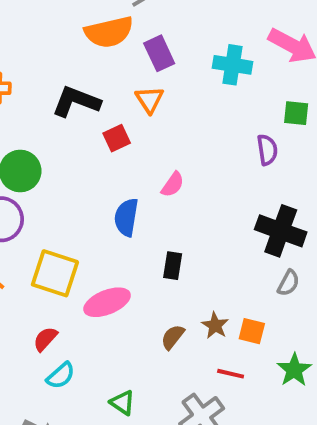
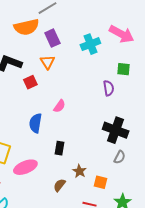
cyan cross: (232, 65) -> (90, 44), turned -30
brown star: (215, 325) -> (79, 171), moved

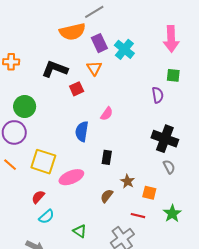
pink arrow: (122, 34) -> (171, 39), turned 60
cyan cross: (90, 44) -> (124, 49), moved, turned -30
gray semicircle: (120, 157) -> (169, 167), turned -56

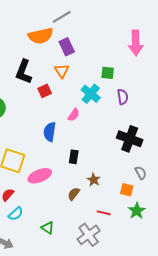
cyan cross: (124, 49) -> (91, 94), moved
black L-shape: (55, 69) -> (24, 72), turned -90
green square: (173, 75) -> (108, 73), moved
gray semicircle: (169, 167) -> (141, 173), moved
orange square: (149, 193) -> (127, 190), moved

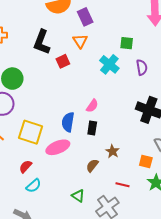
pink semicircle: (74, 115) -> (92, 106), moved
blue semicircle: (50, 132) -> (68, 122), moved
green triangle: (48, 228) -> (78, 196), moved

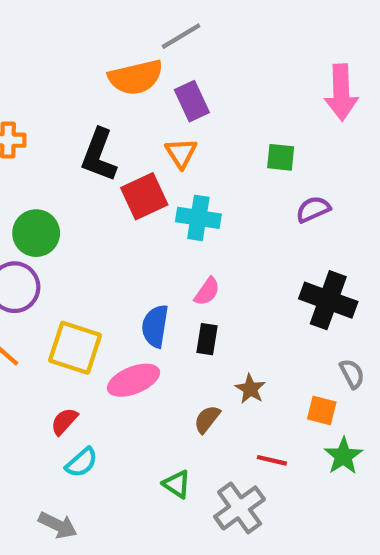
red square: (63, 61) -> (144, 196), size x1.5
cyan cross: (109, 64) -> (198, 218), moved, turned -30
purple semicircle: (142, 67) -> (313, 209), turned -105

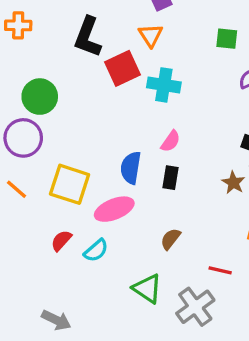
brown star: (250, 389) -> (233, 183), moved
cyan semicircle: (82, 462) -> (96, 250), moved
green triangle: (177, 484) -> (147, 289), size x1.4

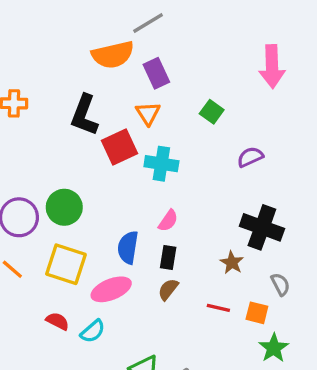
green square: (227, 39) -> (212, 112), moved, turned 30
green circle: (40, 97) -> (64, 207), moved
brown semicircle: (171, 239) -> (168, 289), moved
red semicircle: (61, 241) -> (58, 321), turned 75
red line: (220, 270) -> (218, 308), moved

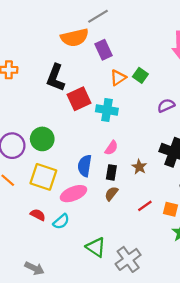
orange triangle: (148, 113) -> (118, 78), moved, turned 30
brown star: (232, 263) -> (139, 167), moved
red line: (218, 308) -> (145, 206), turned -48

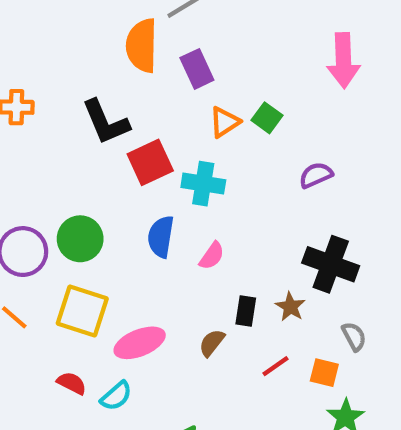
orange semicircle: (75, 37) -> (142, 46), turned 104
black L-shape: (56, 78) -> (106, 122), turned -44
blue semicircle: (85, 166) -> (161, 237), moved
brown star: (139, 167) -> (290, 307), moved
black rectangle: (111, 172) -> (246, 311), moved

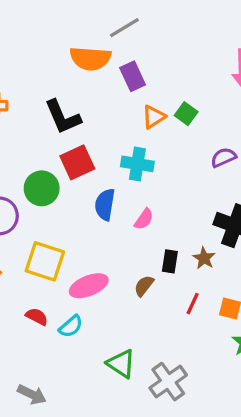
orange semicircle: (142, 46) -> (90, 58), turned -87
red square: (150, 162) -> (77, 162), moved
green circle: (80, 239) -> (42, 188), moved
red line: (275, 366) -> (193, 304), turned -30

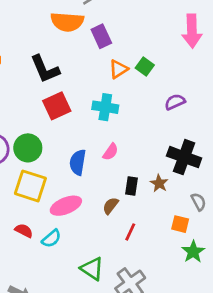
green circle: (42, 188) -> (28, 148), moved
blue semicircle: (105, 205) -> (78, 162), moved
red line: (193, 304) -> (130, 232), moved

